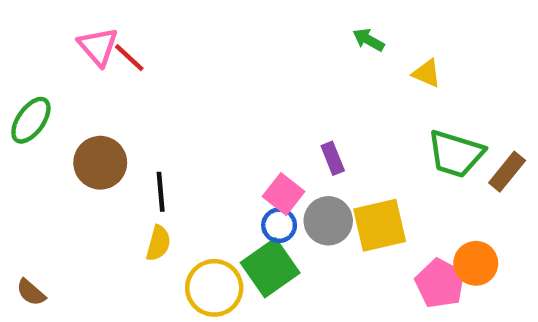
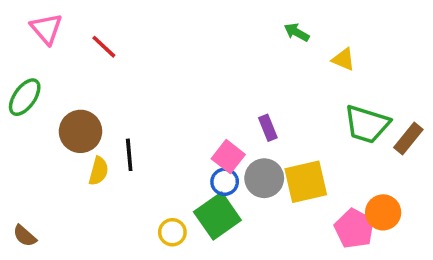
pink triangle: (98, 46) -> (46, 29), moved
yellow semicircle: (158, 243) -> (99, 171), moved
yellow circle: (214, 288) -> (172, 232), size x0.6

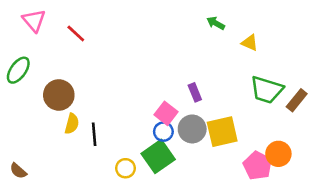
black line: (129, 155) -> (94, 134), moved

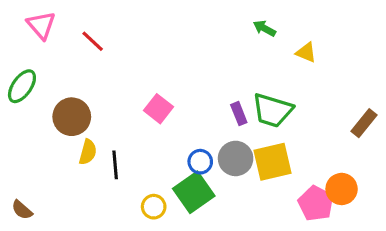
green trapezoid: (267, 90) -> (272, 110), moved
pink square: (166, 113) -> (158, 109), moved

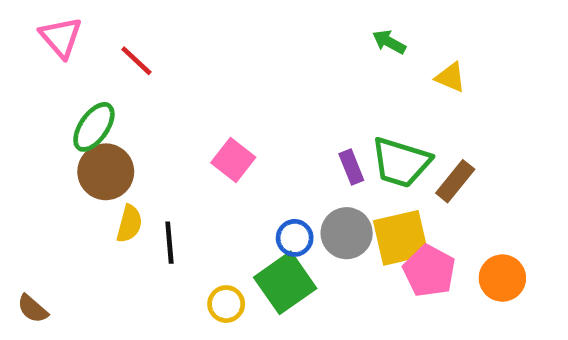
green ellipse: (22, 86) -> (94, 127), moved
brown rectangle: (364, 123) -> (455, 181), moved
pink pentagon: (316, 203) -> (429, 271), moved

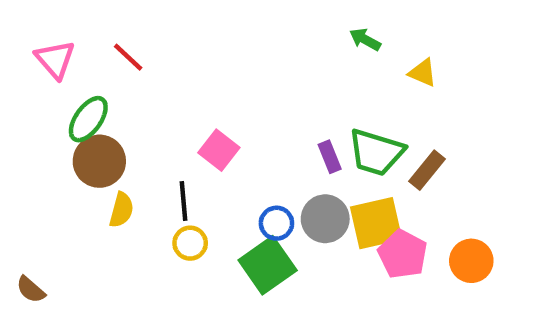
pink triangle: (61, 37) -> (55, 59), moved
black line: (169, 243) -> (183, 201), moved
yellow circle: (226, 304) -> (190, 243), moved

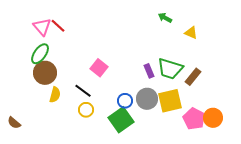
pink triangle: (55, 59) -> (42, 27), moved
black line: (183, 201) -> (83, 91), turned -48
pink pentagon: (403, 254) -> (194, 119), moved
brown semicircle: (31, 290) -> (14, 123), moved

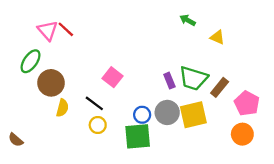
green ellipse: (40, 54) -> (31, 61), moved
pink pentagon: (194, 119) -> (247, 103), moved
green square: (121, 120) -> (138, 136), turned 30

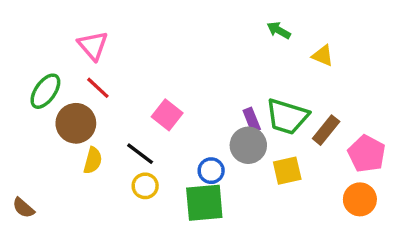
red line: (66, 29) -> (98, 88), moved
pink triangle: (48, 30) -> (93, 46), moved
gray circle: (167, 112) -> (248, 145), moved
yellow square: (193, 115) -> (287, 171), size x0.7

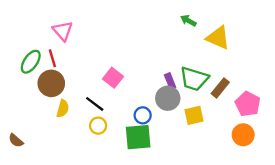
yellow triangle: (323, 56) -> (218, 38), size x1.6
red line: (98, 88) -> (52, 58), moved, turned 30

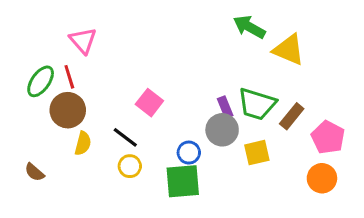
green arrow: (188, 21) -> (249, 27), size x1.5
brown semicircle: (16, 140) -> (34, 172), moved

